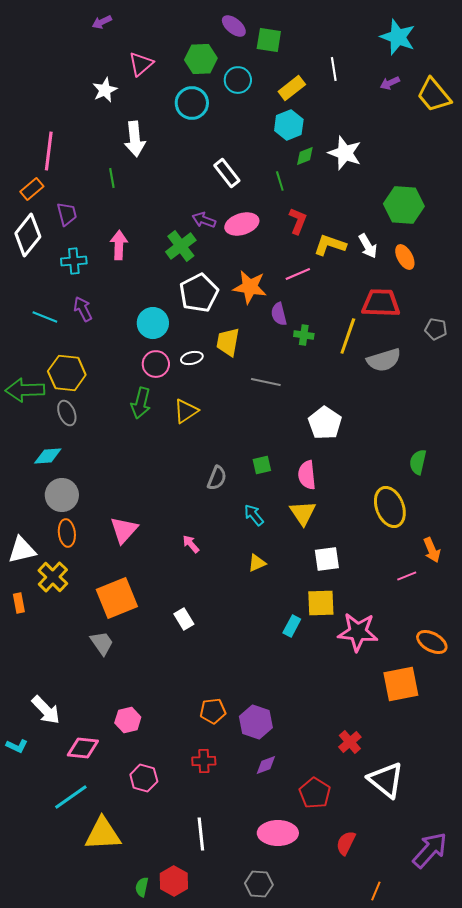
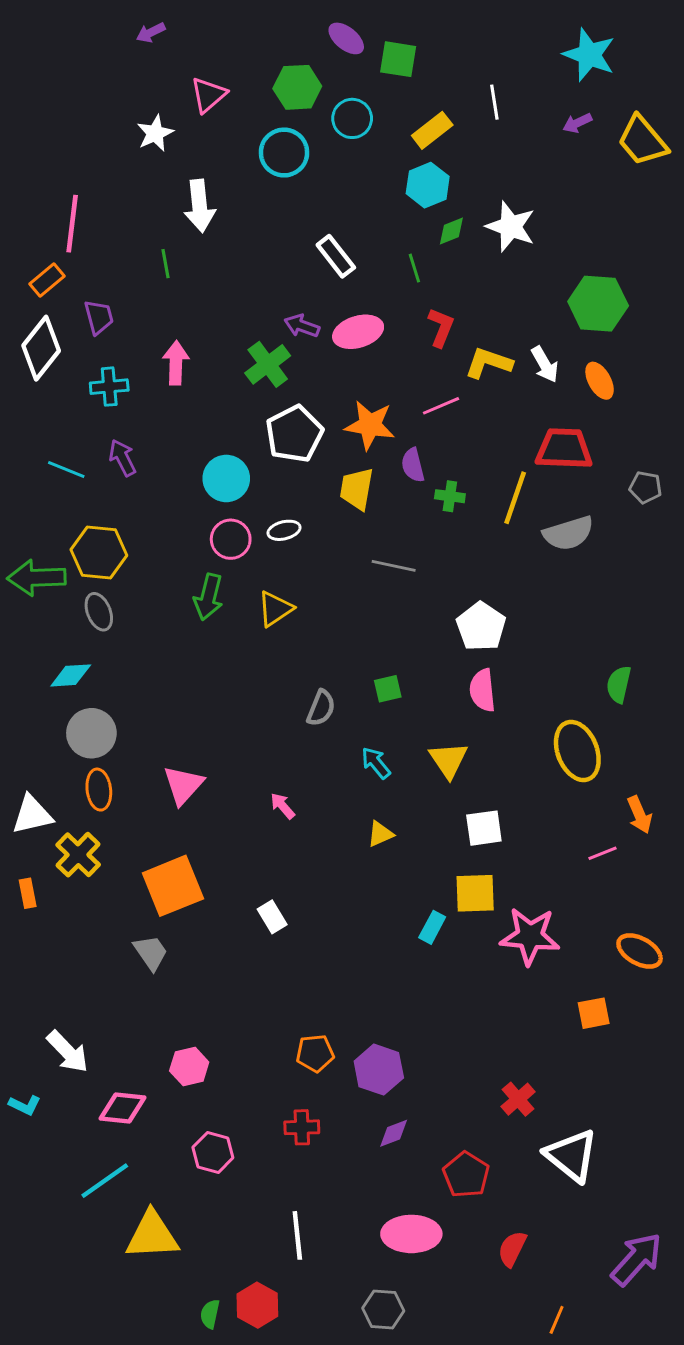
yellow trapezoid: (228, 342) -> (357, 489), moved
pink semicircle: (307, 475) -> (483, 690), moved
orange square: (401, 684) -> (594, 1013), size x0.6

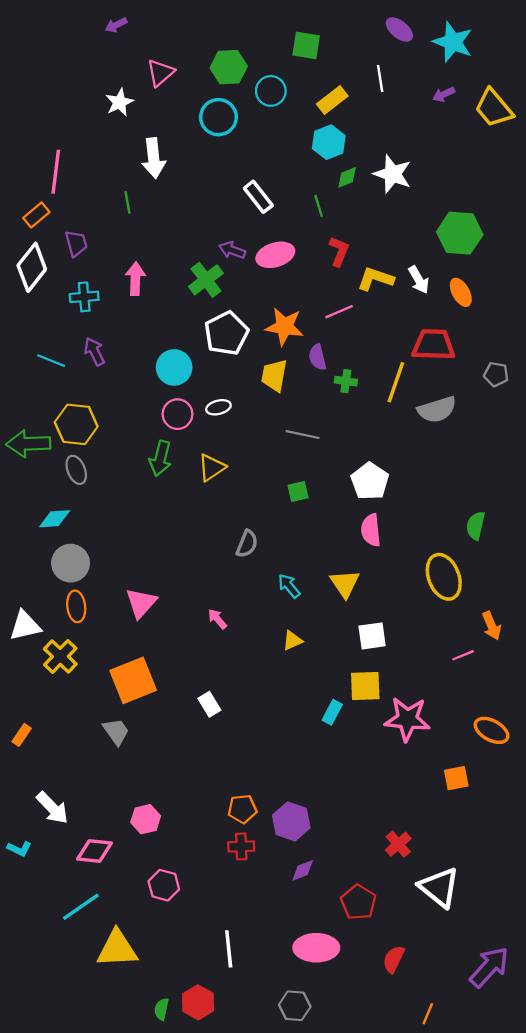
purple ellipse: (346, 38) -> (399, 30), moved
green square: (388, 689) -> (298, 491), moved
orange rectangle: (28, 893) -> (22, 735), moved, turned 45
red cross: (302, 1127) -> (241, 846), moved

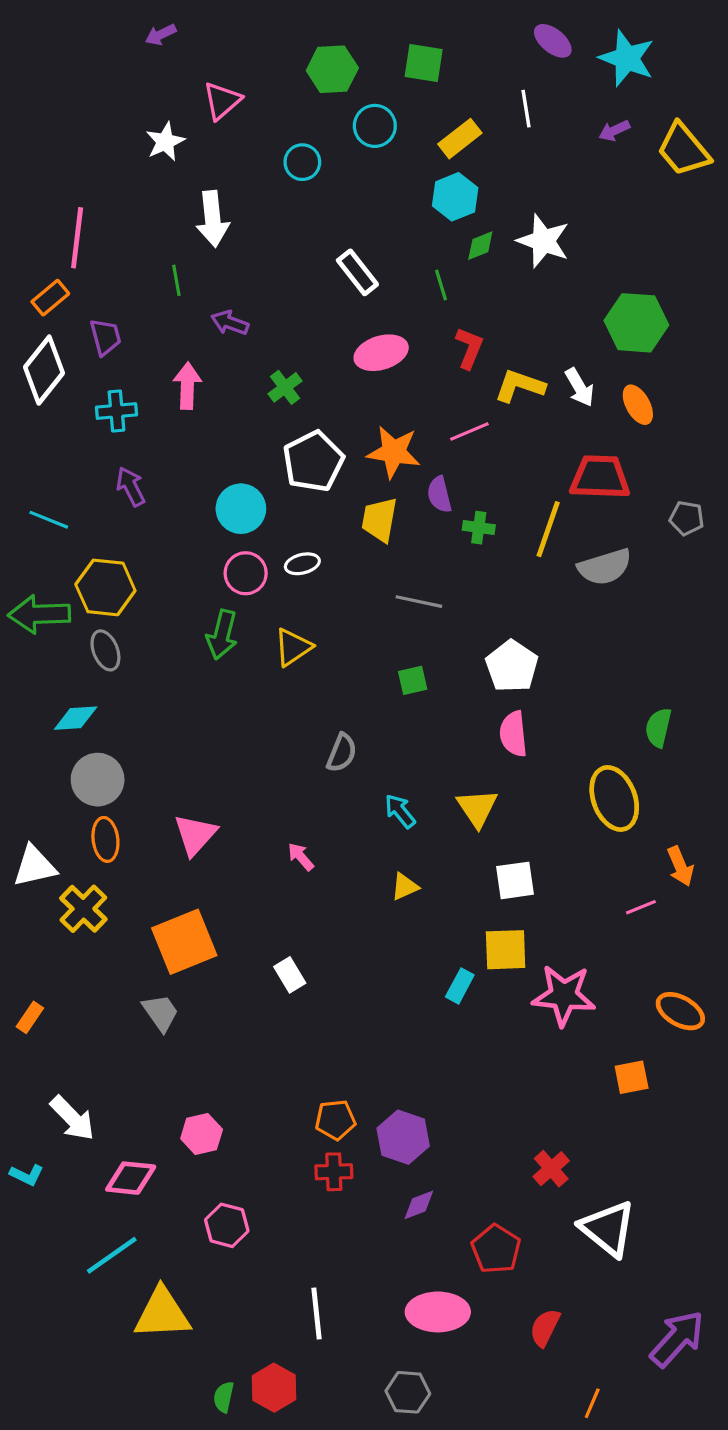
green hexagon: (229, 67) -> (332, 69), moved
cyan circle: (218, 117) -> (302, 162), size x0.7
purple arrow: (232, 250) -> (230, 323), moved
green cross: (206, 280) -> (285, 387), size x0.7
cyan line: (51, 361) -> (49, 520), moved

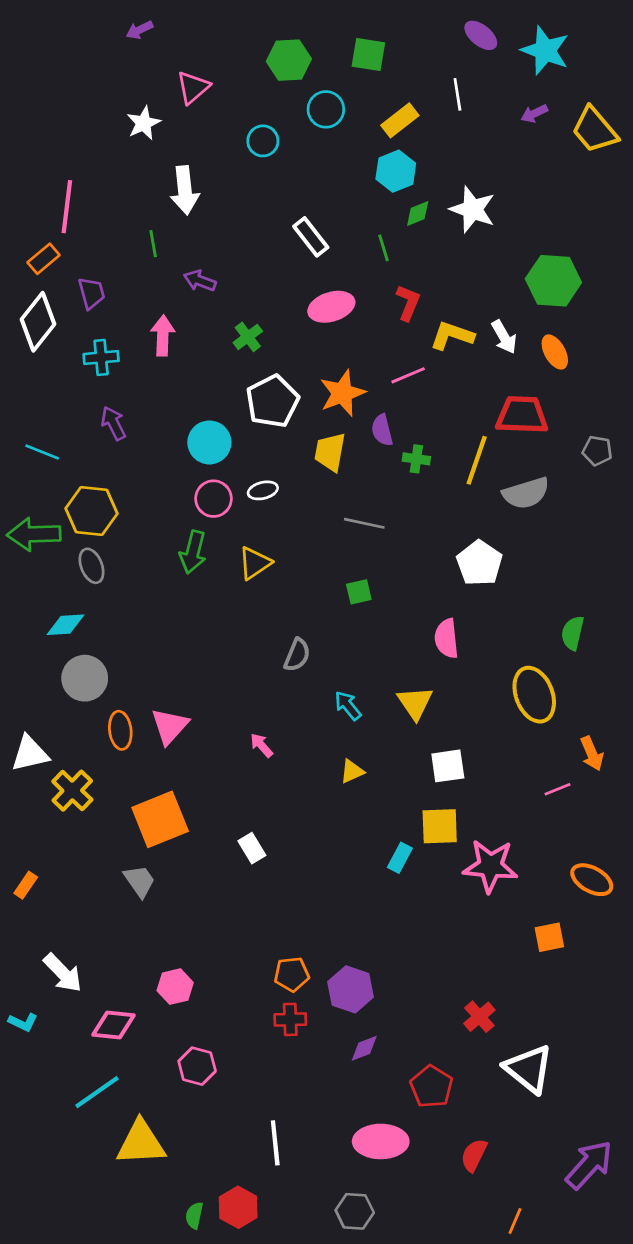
orange star: (394, 452) -> (342, 393), turned -30
white pentagon: (512, 666) -> (479, 563), moved
orange ellipse: (105, 839) -> (120, 730), moved

